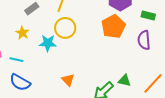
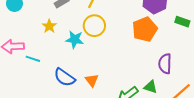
purple semicircle: (144, 40) -> (165, 64), moved
cyan line: (16, 60) -> (33, 59), moved
blue semicircle: (20, 82) -> (65, 77), moved

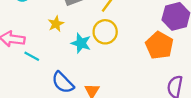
orange pentagon: (145, 29) -> (159, 45), turned -30

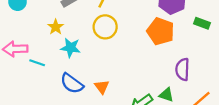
cyan star: (81, 43) -> (71, 48), moved

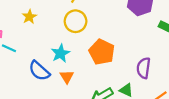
orange pentagon: (160, 31) -> (102, 52), moved
cyan star: (71, 48) -> (60, 53), moved, turned 30

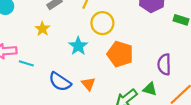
yellow circle: (76, 21) -> (102, 23), moved
cyan star: (60, 53) -> (78, 46), moved

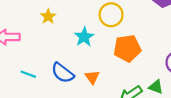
orange pentagon: (120, 54) -> (127, 48), turned -30
cyan line: (26, 63) -> (28, 74), moved

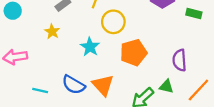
orange triangle: (92, 77) -> (103, 85), size x1.5

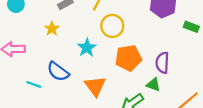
purple semicircle: (180, 60) -> (162, 63), moved
blue semicircle: (73, 85) -> (58, 71), moved
green triangle: (166, 86) -> (153, 85), moved

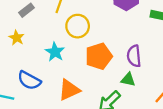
orange triangle: (95, 86) -> (69, 90), turned 50

